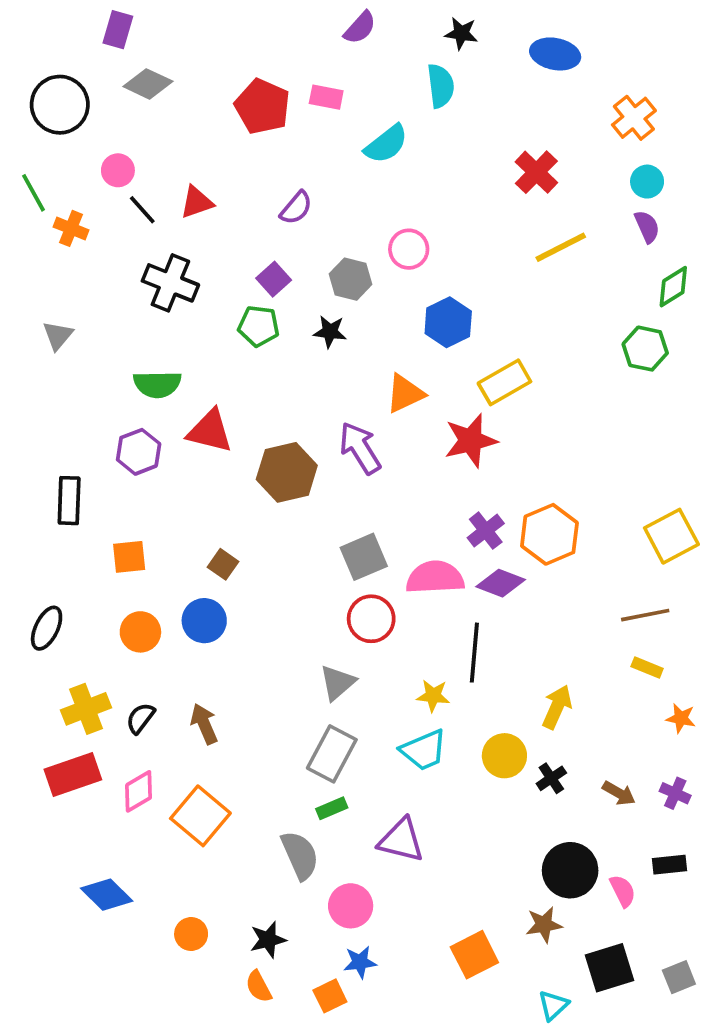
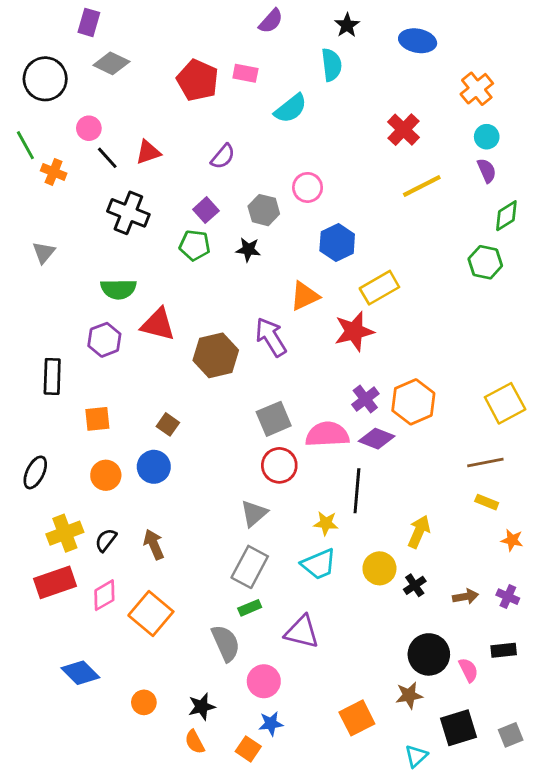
black star: (461, 33) -> (347, 25), turned 30
brown arrow: (619, 793) -> (466, 597), turned -40
orange square: (330, 996) -> (248, 749), turned -30

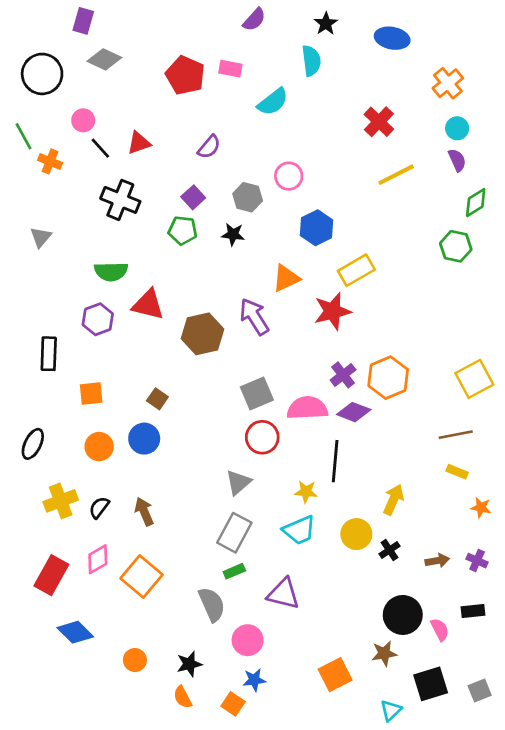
red rectangle: (55, 582) -> (51, 575), moved, turned -42

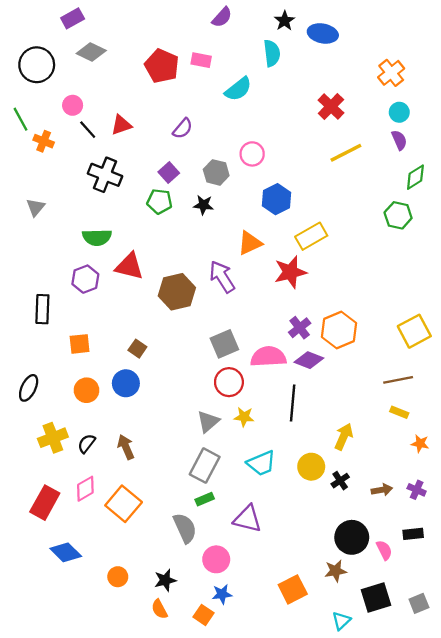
purple rectangle: (83, 21) -> (73, 18), turned 45
blue ellipse: (392, 38) -> (323, 33), moved
yellow star: (306, 492) -> (244, 417), moved

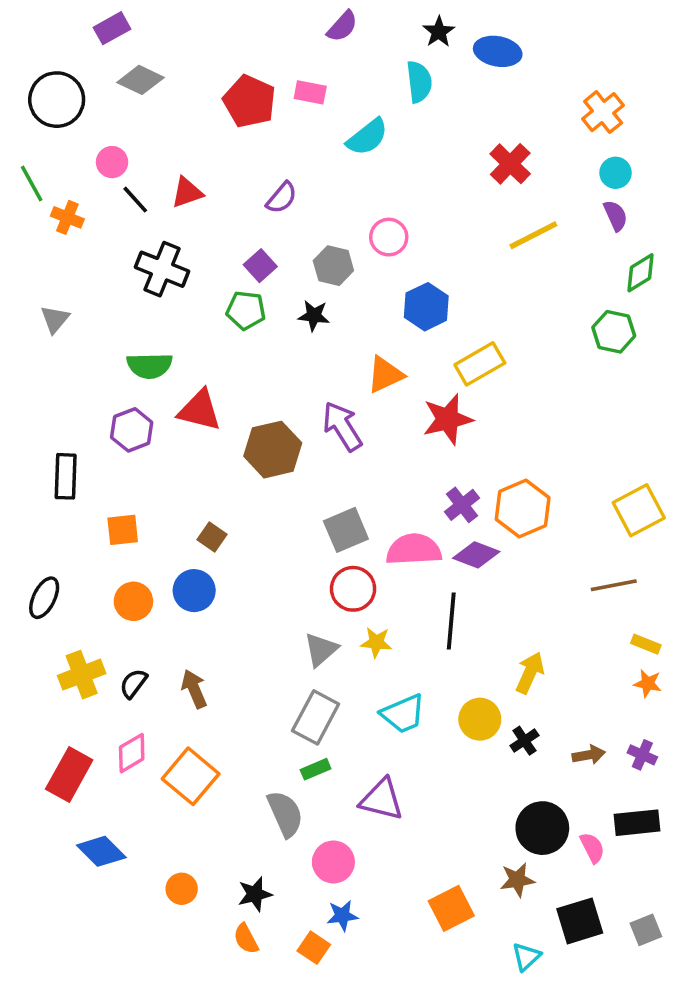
yellow rectangle: (399, 412) -> (646, 644), moved
black rectangle: (413, 534) -> (637, 823), size x1.4

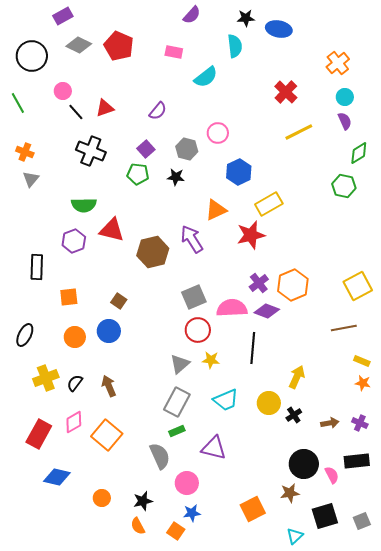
black star: (439, 32) -> (246, 18), turned 30
red pentagon: (249, 101) -> (119, 46), moved
orange cross: (67, 217) -> (25, 152), moved
blue diamond: (101, 851) -> (57, 477), turned -32

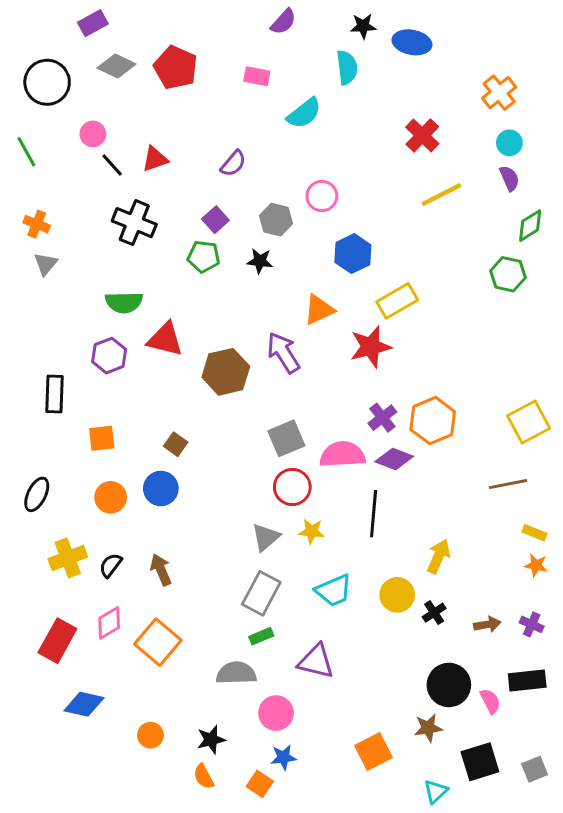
gray semicircle: (160, 456) -> (236, 673), turned -68

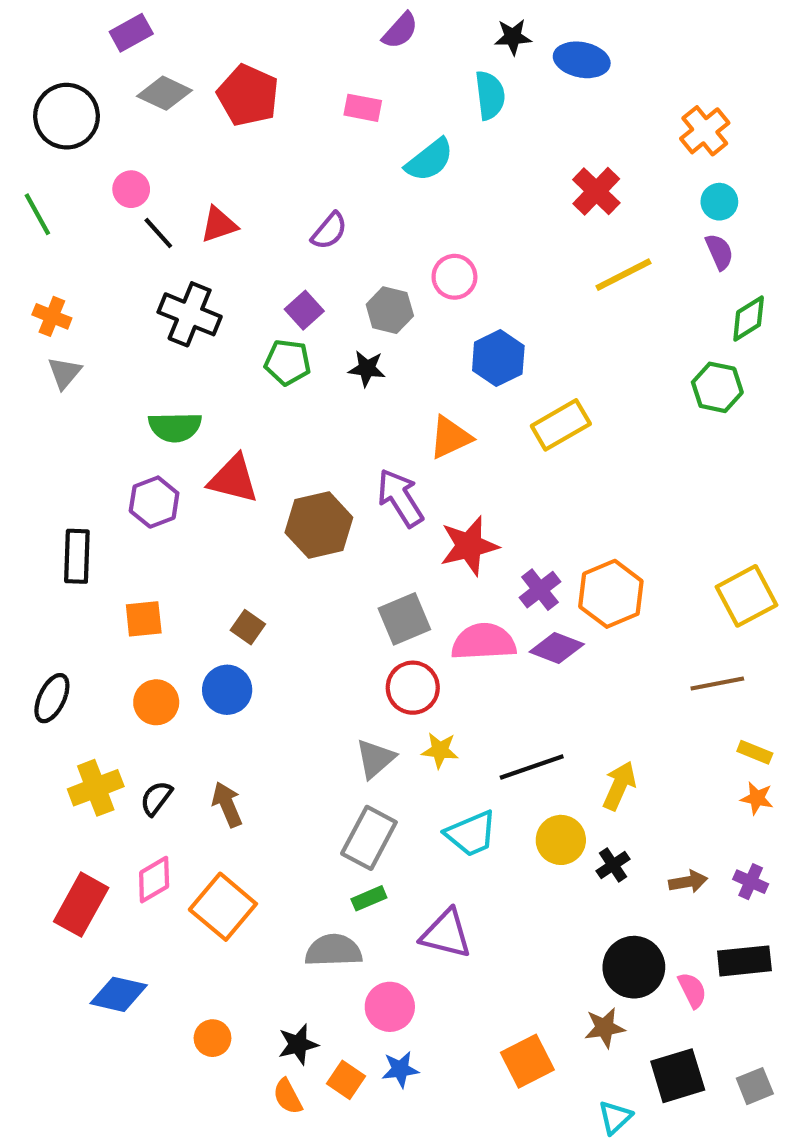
red star: (371, 347) -> (469, 546), moved
black line: (374, 514) -> (532, 767), moved, turned 66
orange square: (260, 784) -> (346, 1080), moved

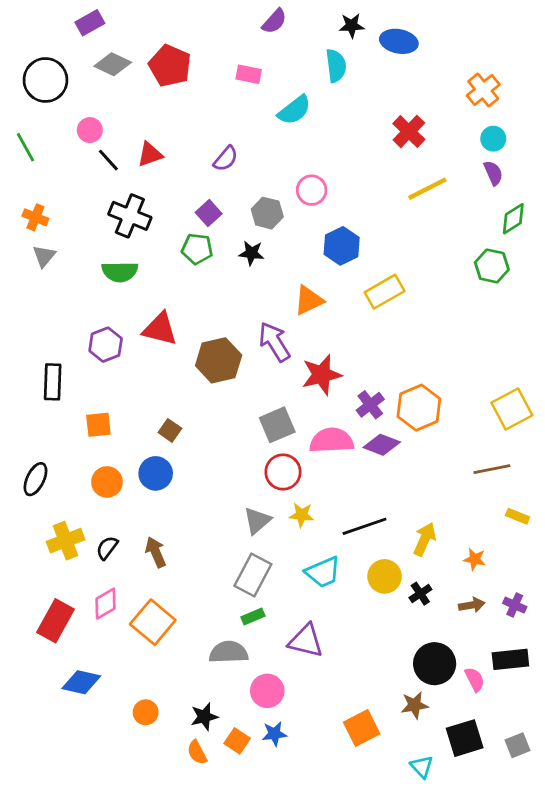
green semicircle: (175, 427) -> (120, 272), moved
orange star: (757, 798) -> (475, 559), moved
cyan triangle: (615, 1117) -> (422, 767), turned -30

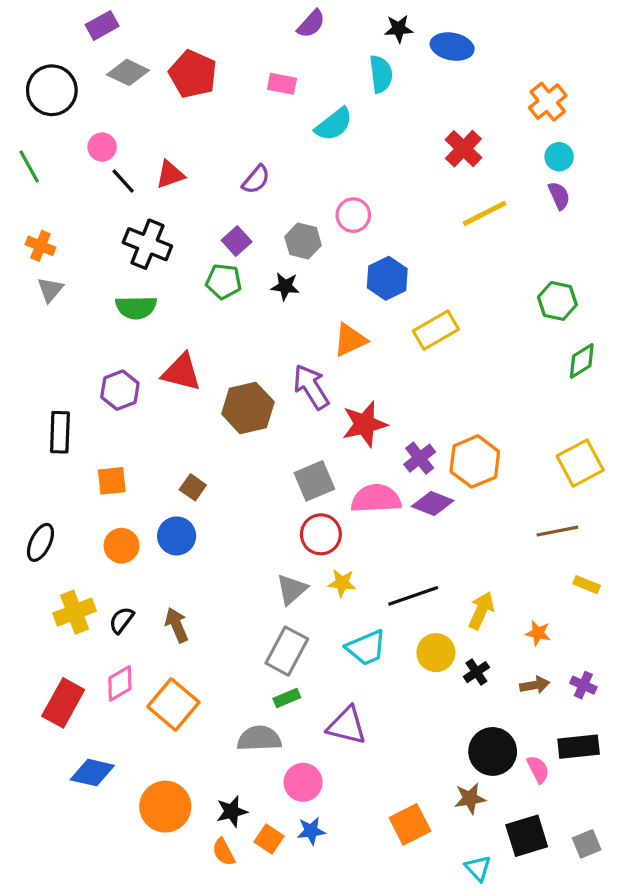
green diamond: (513, 219) -> (582, 361), moved
orange circle: (146, 712) -> (165, 807), size x1.8

